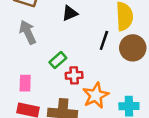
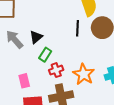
black triangle: (70, 13) -> (36, 37), moved
red cross: (74, 75) -> (56, 70), moved

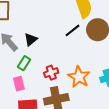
black line: (77, 28) -> (73, 30), turned 49
green rectangle: (45, 55) -> (24, 63), moved

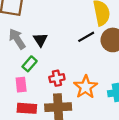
black triangle: (31, 39) -> (40, 40), turned -32

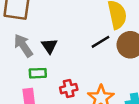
green rectangle: (30, 64) -> (38, 73), turned 48

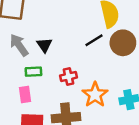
red cross: (69, 89) -> (68, 77), moved

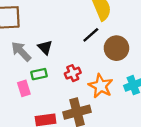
brown circle: (123, 43) -> (116, 48), moved
pink rectangle: (25, 95) -> (24, 88), moved

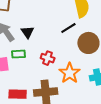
red cross: (73, 73) -> (48, 58), turned 32

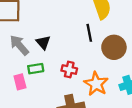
black line: (68, 28) -> (89, 33), turned -63

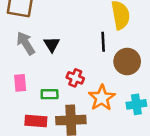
green rectangle: (36, 69) -> (50, 94), moved

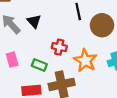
green rectangle: (50, 94) -> (39, 65), turned 32

